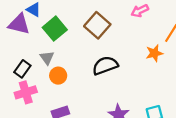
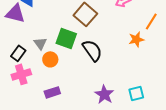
green square: (55, 29) -> (66, 38), moved, turned -30
black semicircle: (105, 66) -> (92, 50), turned 75

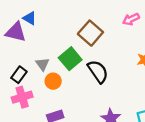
green square: (66, 38) -> (70, 59), turned 30

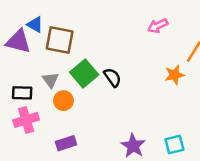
brown square: (90, 33) -> (60, 40), moved, turned -30
black semicircle: (98, 72) -> (112, 77), moved, size x0.7
black rectangle: (19, 75) -> (22, 93), turned 56

